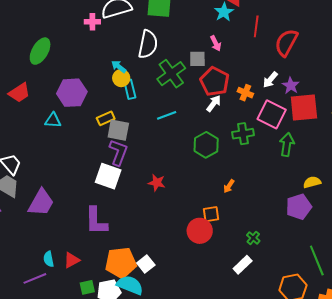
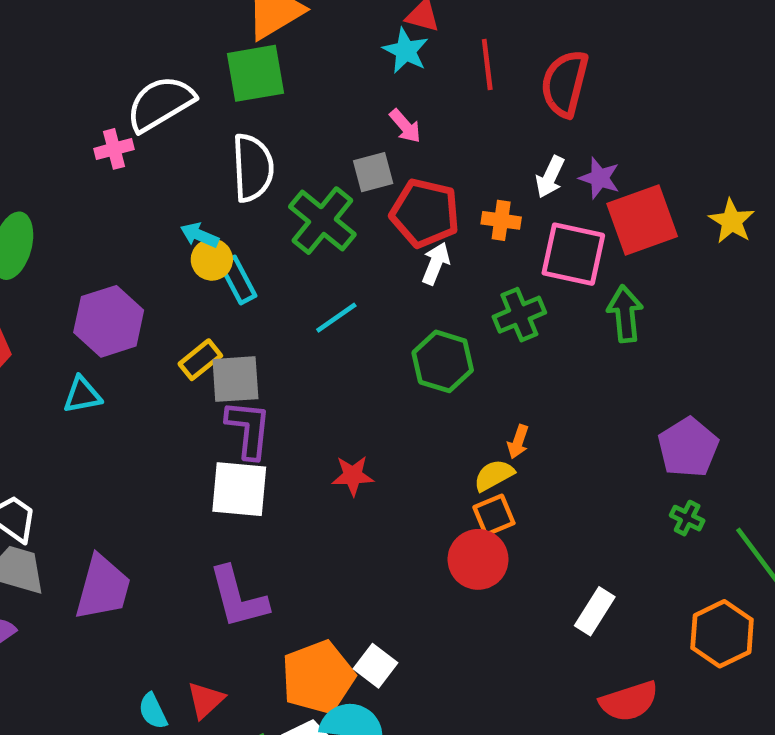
yellow semicircle: (312, 182) -> (494, 475), moved
green cross: (253, 238) -> (687, 518), moved

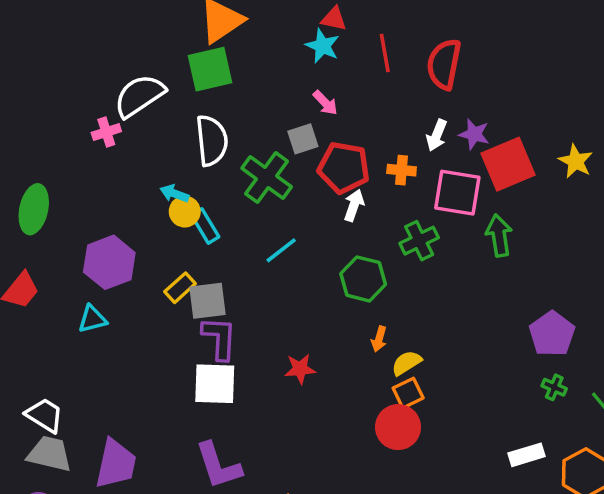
orange arrow: (518, 442) -> (379, 339), moved
white rectangle: (595, 611) -> (527, 455), moved, turned 44

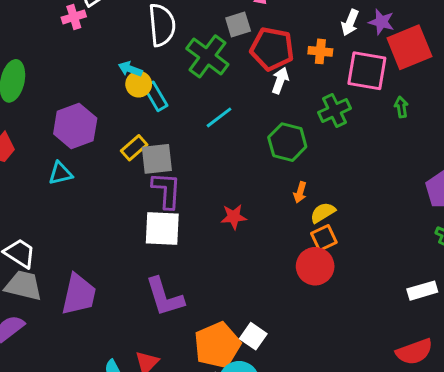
green arrow: (499, 236) -> (401, 107), size x0.6

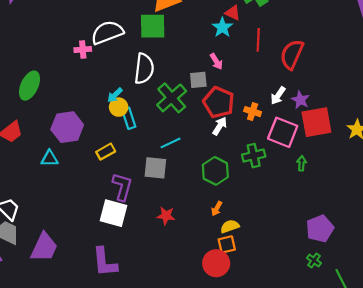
cyan arrow: (130, 69) -> (115, 95), turned -77
gray square: (157, 159) -> (155, 168), moved

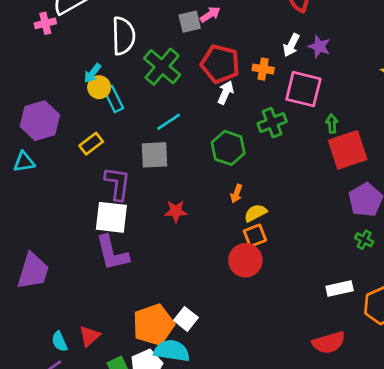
pink arrow: (216, 61) -> (210, 14), turned -84
gray square: (198, 80) -> (190, 22), moved
red square: (316, 122) -> (348, 150), moved
purple L-shape: (105, 262) -> (112, 253), moved

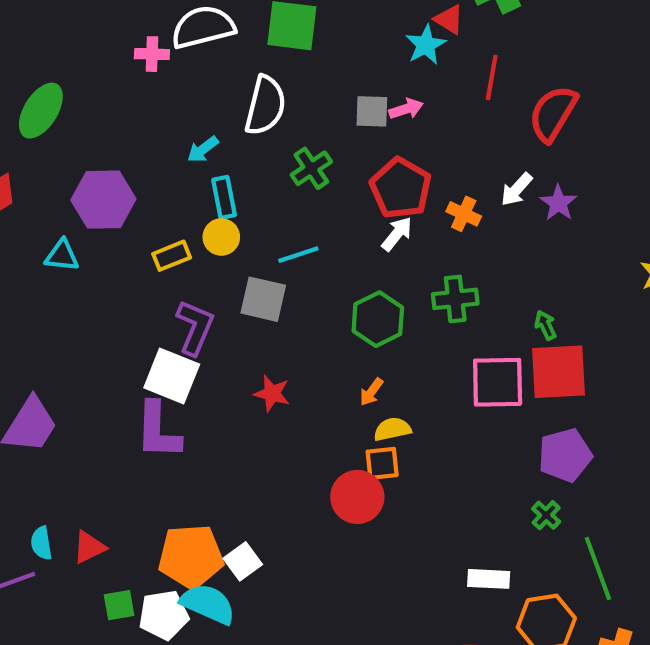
green cross: (162, 67) -> (311, 168), size x0.7
yellow circle: (99, 87) -> (221, 237), moved
pink square: (303, 89) -> (498, 382), moved, turned -30
green arrow: (332, 124) -> (545, 325), turned -36

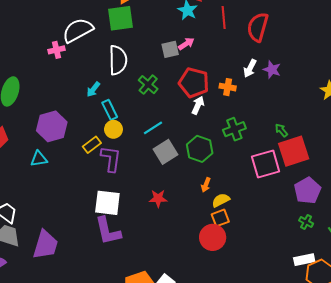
gray square: (263, 299) -> (165, 152), moved, turned -30
purple L-shape: (195, 327) -> (111, 159), moved
white rectangle: (489, 579) -> (304, 260), moved

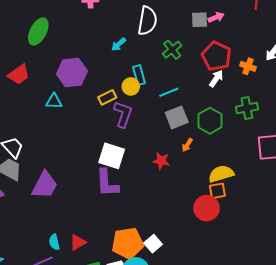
cyan rectangle: (110, 110) -> (139, 75), moved
orange arrow: (206, 185) -> (187, 145), moved
yellow semicircle: (221, 200) -> (221, 174), size x1.4

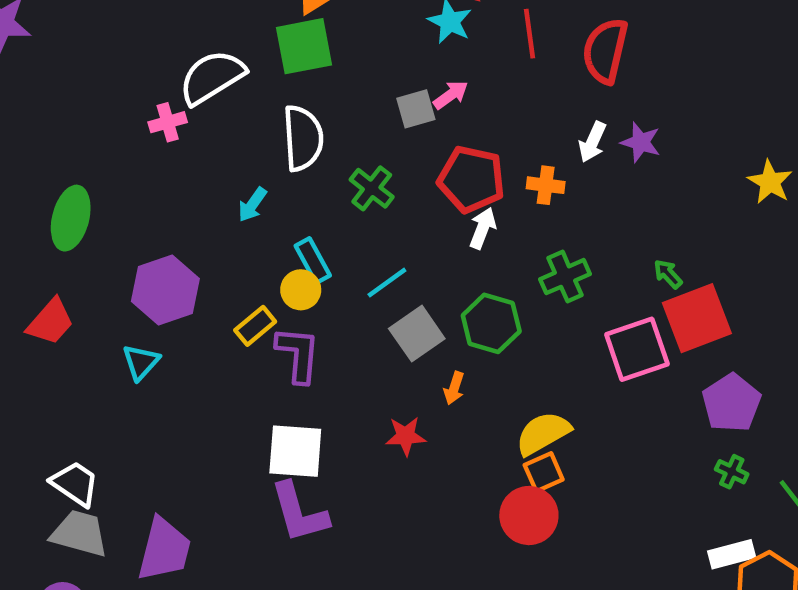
cyan triangle: (54, 101) -> (141, 362), turned -36

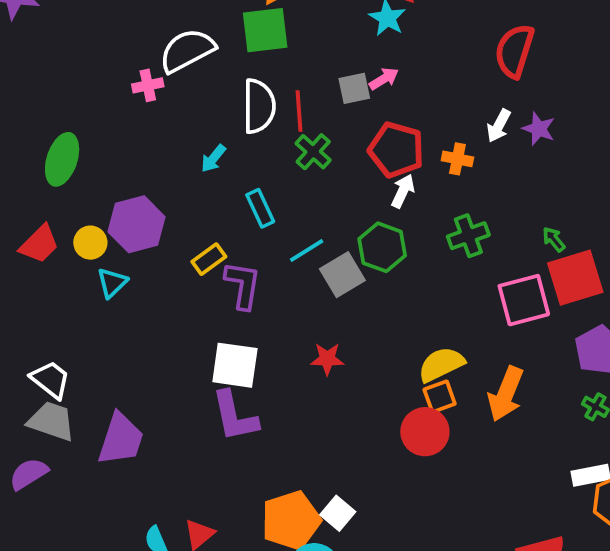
red line: (529, 34) -> (299, 111), moved
cyan line: (387, 283) -> (307, 251), moved
yellow circle: (301, 290) -> (90, 243), moved
green hexagon: (491, 323) -> (382, 247), moved
orange arrow: (454, 388) -> (506, 394), moved, size x2.0

